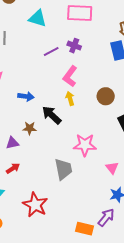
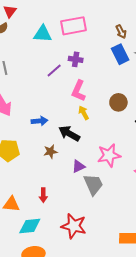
cyan triangle: (38, 18) -> (43, 34), moved
purple triangle: (12, 143) -> (78, 166), moved
red arrow: (13, 168) -> (43, 195), turned 136

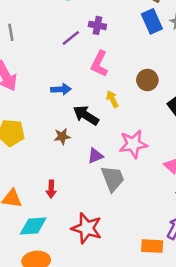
yellow arrow: (84, 113) -> (112, 99), moved
blue arrow: (39, 121) -> (61, 89), moved

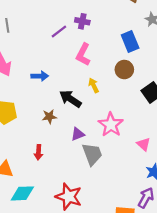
blue rectangle: (152, 21) -> (130, 41), moved
blue arrow: (61, 89) -> (40, 76), moved
pink star: (133, 144) -> (111, 125), turned -30
red arrow: (51, 189) -> (39, 152), moved

